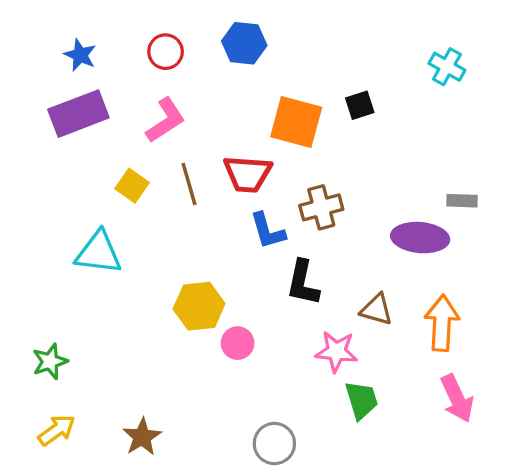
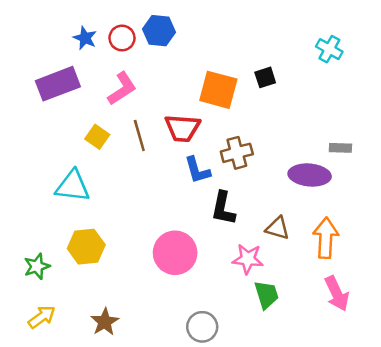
blue hexagon: (244, 43) -> (159, 31), moved
blue star: (80, 55) -> (85, 38), moved
yellow hexagon: (199, 306) -> (86, 247), moved
pink circle: (238, 343) -> (175, 253), size x1.8

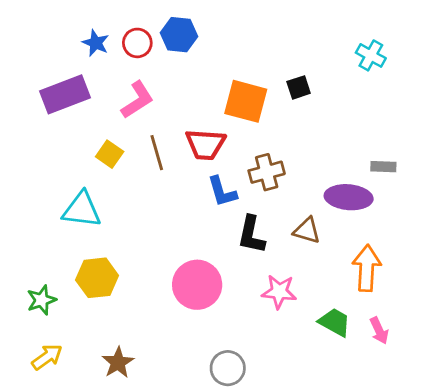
brown triangle: (278, 228) -> (307, 231), moved
pink arrow: (337, 293) -> (379, 331), size x0.7
green trapezoid: (266, 295) -> (335, 322), moved, turned -44

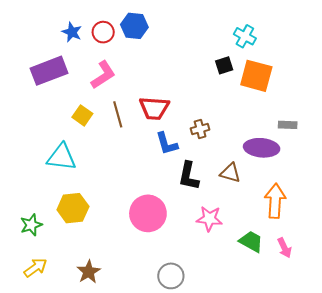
cyan cross: (371, 55) -> (245, 36), moved
orange square: (246, 101) -> (256, 76), moved
brown cross: (267, 172) -> (200, 129), size x0.7

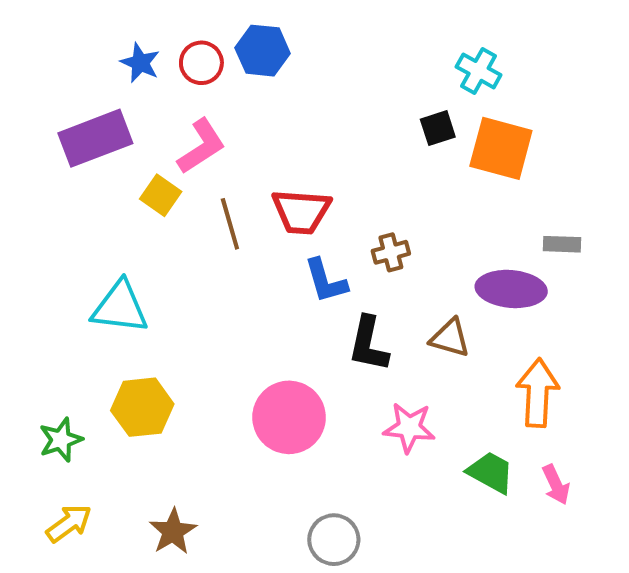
yellow square: (82, 115) -> (161, 195), moved

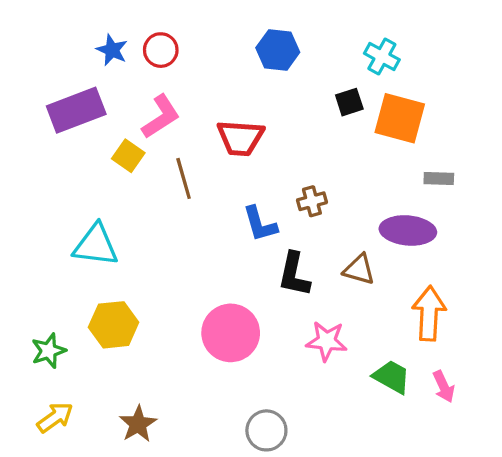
blue hexagon: (263, 51) -> (278, 50), moved
red trapezoid: (301, 212) -> (240, 138), moved
gray rectangle: (562, 244) -> (439, 178), moved

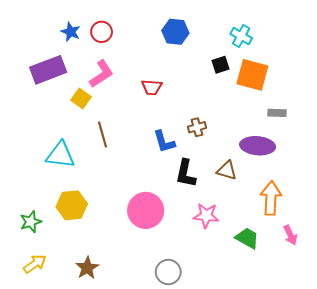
red trapezoid: (240, 138) -> (152, 87), size x0.7
brown line: (184, 178) -> (103, 134), moved
pink arrow: (444, 387) -> (290, 235), moved

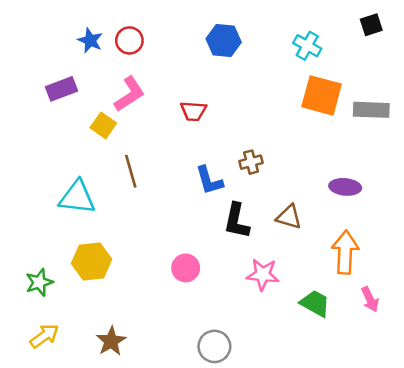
black square: (221, 65) -> (371, 25), moved
purple rectangle: (48, 70) -> (61, 89), size x0.7
gray rectangle: (277, 113) -> (371, 110), moved, size x1.5
purple ellipse: (258, 146) -> (345, 187), moved, size x0.7
pink circle: (146, 210) -> (186, 268), size x0.6

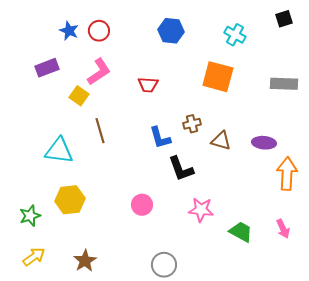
orange square: (322, 95) -> (218, 77), moved
brown triangle: (289, 217) -> (221, 141), moved
black L-shape: (237, 221) -> (181, 169), turned -32
orange arrow: (345, 252) -> (287, 174), moved

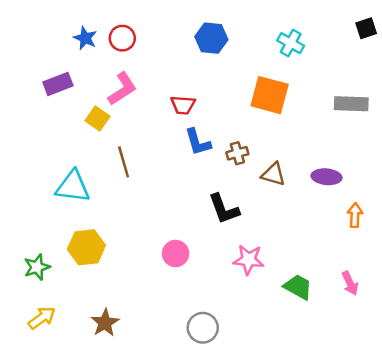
black square: (284, 19) -> (366, 28), moved
blue L-shape: (160, 138) -> (198, 142), moved
orange arrow: (287, 174) -> (355, 215), size x0.6

